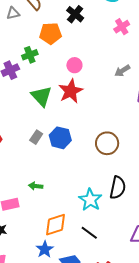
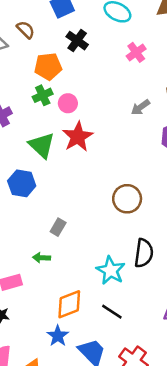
green cross: (30, 55) -> (43, 95), moved
pink circle: (74, 65) -> (68, 103), moved
gray rectangle: (36, 137) -> (58, 227), moved
blue hexagon: (60, 138) -> (22, 183), moved

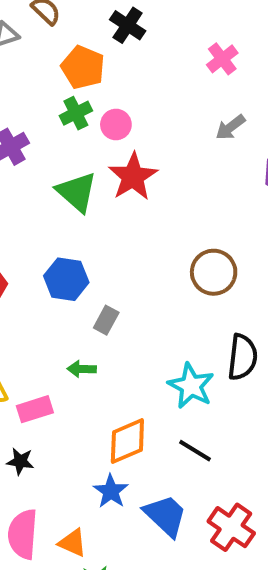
pink cross: (136, 52) -> (222, 59), moved
orange pentagon: (48, 66) -> (83, 67), turned 30
blue hexagon: (22, 183) -> (66, 279), moved

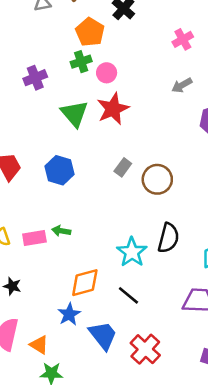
gray rectangle: (106, 320) -> (123, 167), moved
pink rectangle: (35, 409) -> (34, 238), moved

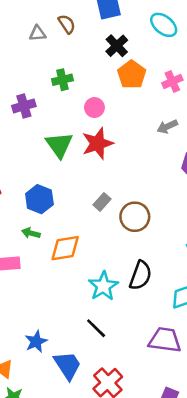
orange pentagon: (90, 32) -> (132, 74), moved
green cross: (81, 62) -> (62, 80), moved
green arrow: (61, 231) -> (31, 233), moved
orange diamond: (85, 283) -> (65, 248), moved

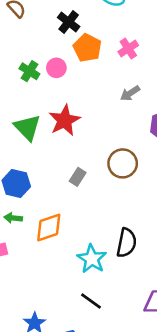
green cross: (62, 80) -> (29, 71), moved, turned -36
pink circle: (94, 108) -> (56, 68), moved
brown circle: (135, 217) -> (123, 163), moved

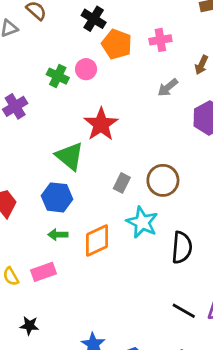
pink cross: (128, 49) -> (160, 40), turned 30
green triangle: (27, 127) -> (70, 156), moved
brown circle: (123, 163) -> (163, 180), moved
cyan star: (92, 259) -> (142, 222), moved
black line: (91, 301) -> (184, 311), moved

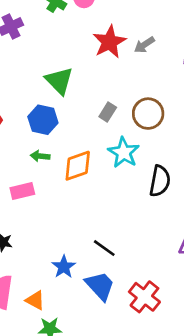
gray arrow: (168, 87) -> (144, 45), moved
red star: (101, 124) -> (109, 42), moved
black line: (184, 311) -> (104, 248), moved

